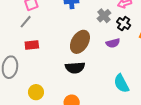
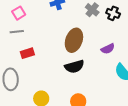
gray line: (26, 22) -> (17, 32), turned 56
purple semicircle: (113, 43) -> (108, 49), moved

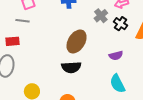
purple semicircle: (108, 49) -> (116, 56), moved
red rectangle: (27, 53) -> (12, 41), moved

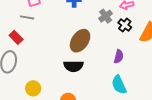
red rectangle: (12, 41) -> (16, 37), turned 48
purple semicircle: (116, 56) -> (119, 57), turned -64

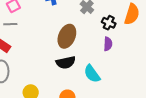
black cross: (125, 25) -> (109, 23), moved
cyan semicircle: (119, 85) -> (92, 74), moved

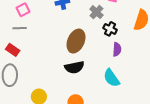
black cross: (109, 23) -> (110, 29), moved
cyan semicircle: (92, 74) -> (111, 78), moved

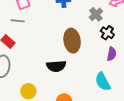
brown ellipse: (76, 41) -> (72, 41), turned -40
black semicircle: (74, 67) -> (56, 66), moved

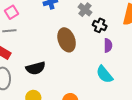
black semicircle: (56, 66) -> (36, 68), moved

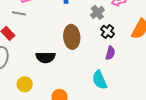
black semicircle: (36, 68) -> (46, 57), moved

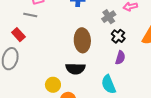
black semicircle: (46, 57) -> (75, 69), moved
yellow circle: (25, 84) -> (53, 85), moved

